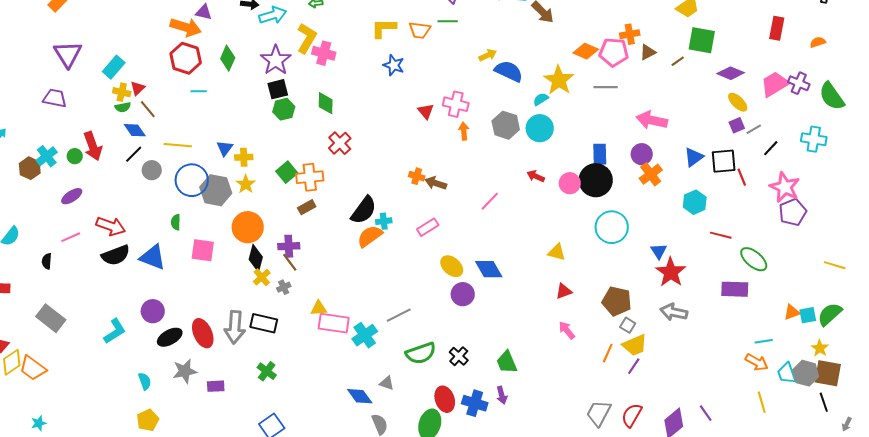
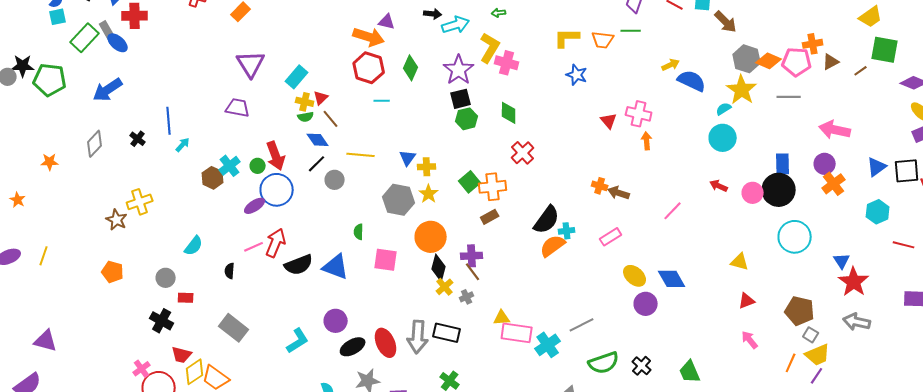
gray hexagon: (506, 125) -> (747, 59), moved
blue circle: (192, 180) -> (277, 190), moved
red arrow: (111, 226) -> (276, 243), moved, turned -88

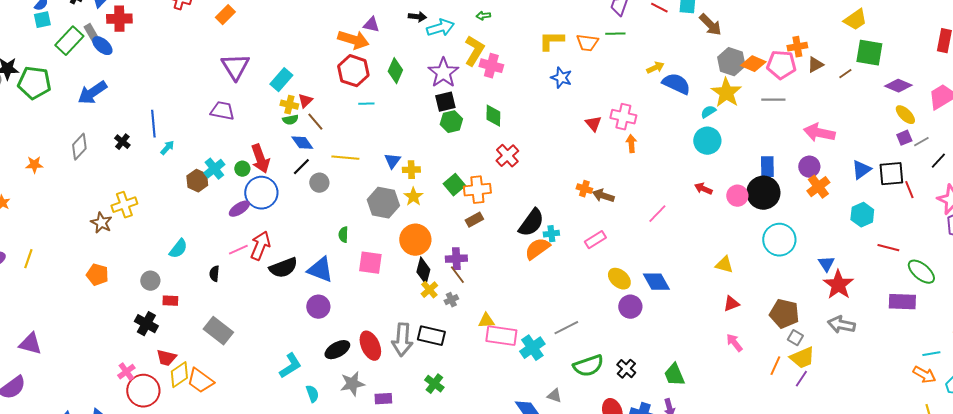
purple circle: (336, 321) -> (318, 307), moved
cyan L-shape: (298, 341) -> (290, 366), moved

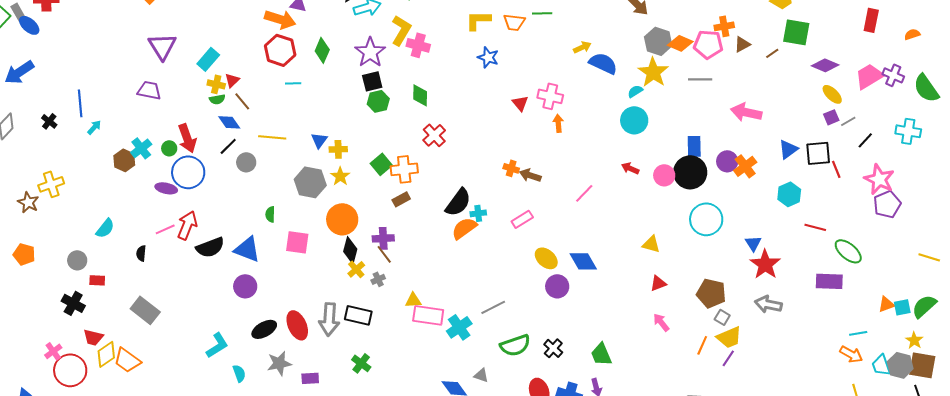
purple circle: (809, 167) -> (727, 161), moved
purple ellipse: (239, 209) -> (166, 188), turned 45

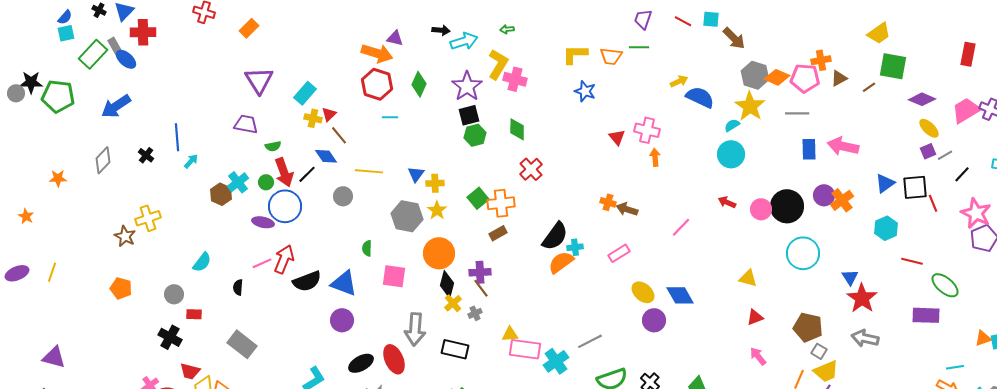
green semicircle: (217, 99) -> (273, 146), moved
black line: (228, 146) -> (307, 174), moved
blue rectangle: (694, 146) -> (809, 149), moved
gray arrow: (329, 319) -> (415, 329), moved

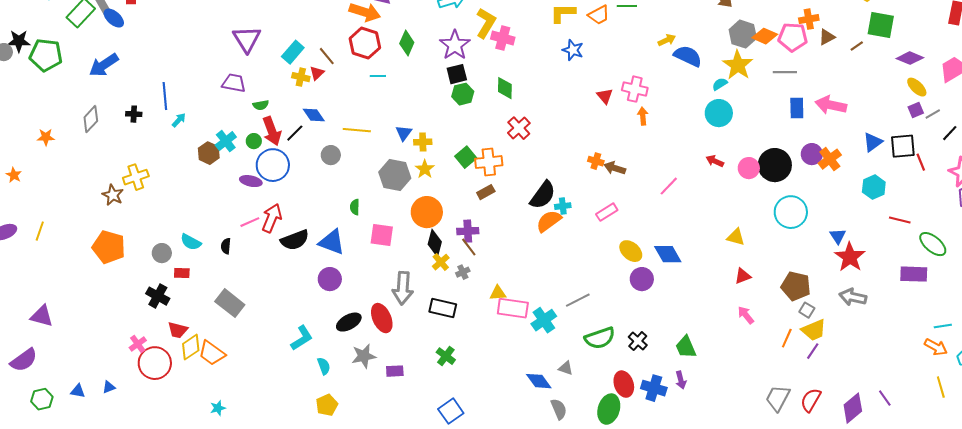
orange trapezoid: (611, 56) -> (599, 15), turned -35
brown line: (339, 135) -> (327, 56), moved
black cross: (146, 155) -> (134, 114), turned -35
cyan semicircle: (202, 262) -> (191, 242), moved, turned 80
orange pentagon: (121, 288) -> (109, 247), size x1.5

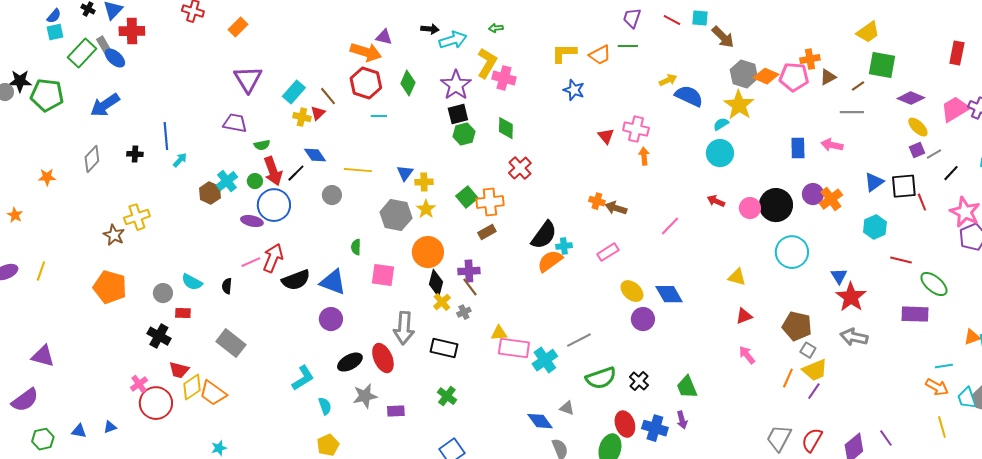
gray line: (785, 72) -> (852, 112), moved
pink arrow: (831, 105) -> (832, 145), size x0.7

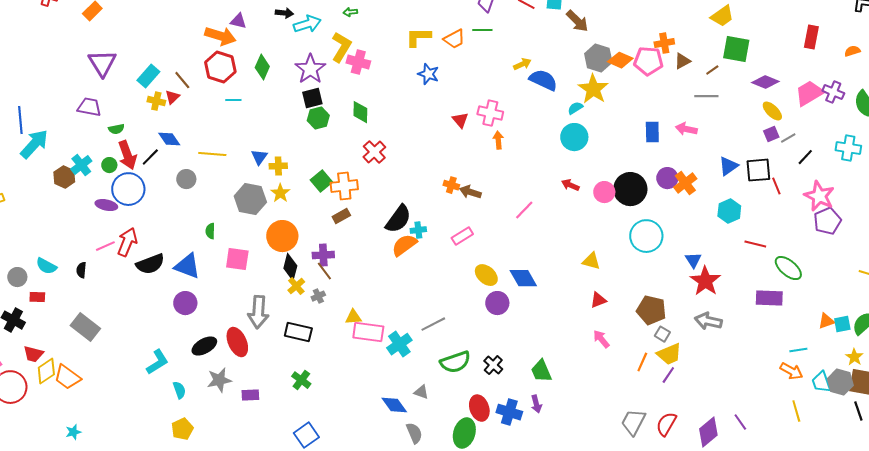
cyan arrow: (180, 160) -> (34, 144), size x2.0

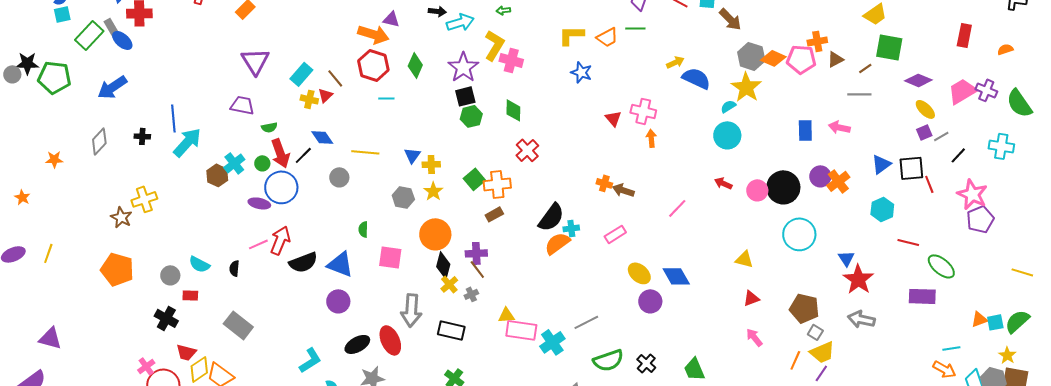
gray hexagon: (250, 199) -> (403, 197), size x0.7

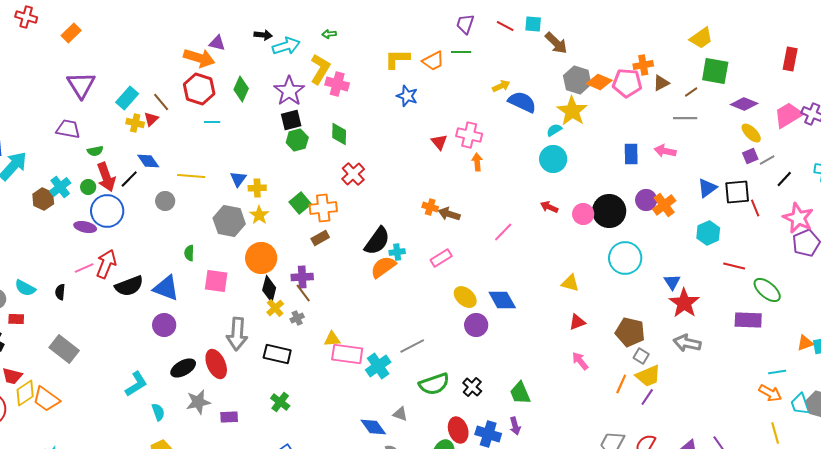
gray hexagon: (403, 197) -> (229, 221), size x1.4

